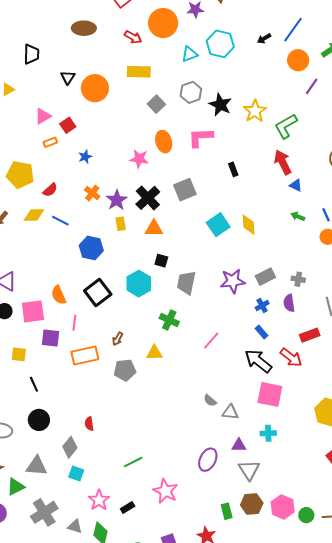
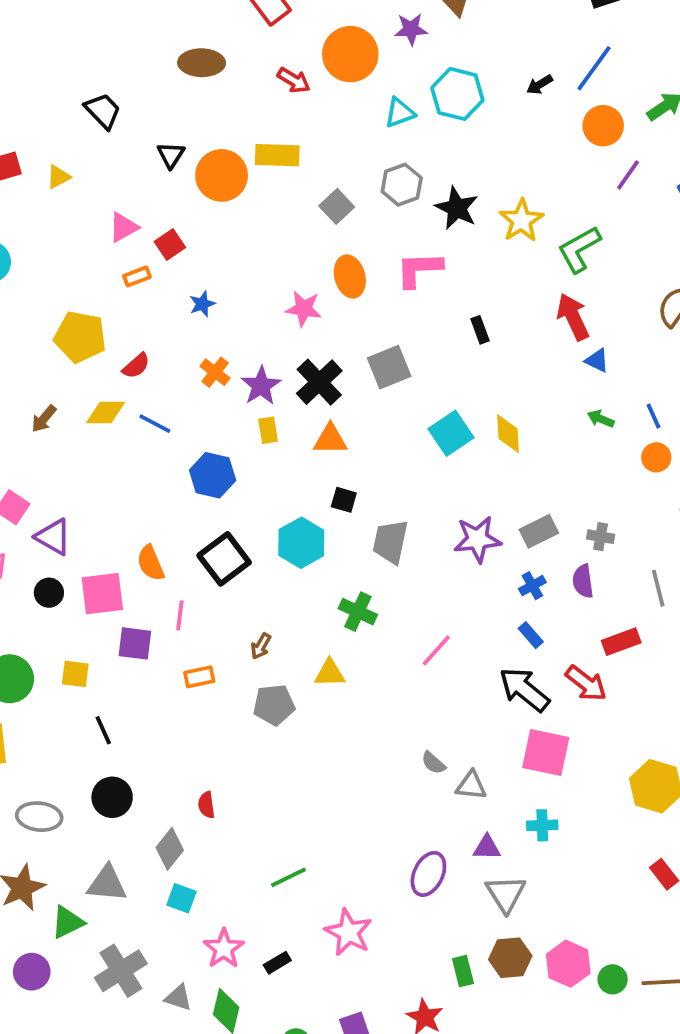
black trapezoid: (31, 54) -> (103, 111), turned -45
yellow rectangle: (139, 72) -> (277, 155), moved
orange rectangle: (85, 355) -> (199, 677), size x0.6

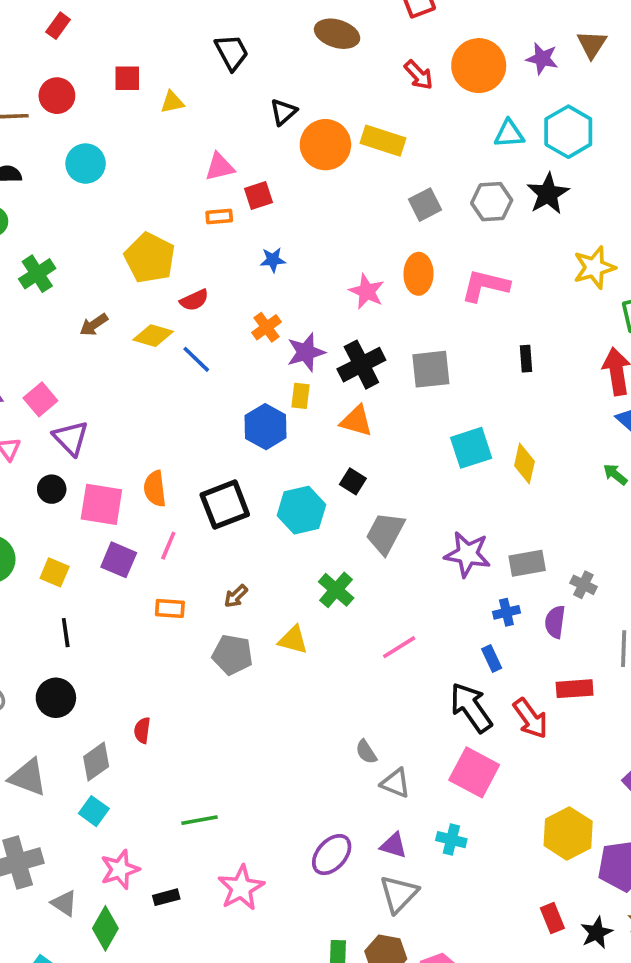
black star: (457, 208) -> (548, 194), moved
blue hexagon: (213, 475) -> (266, 427), moved

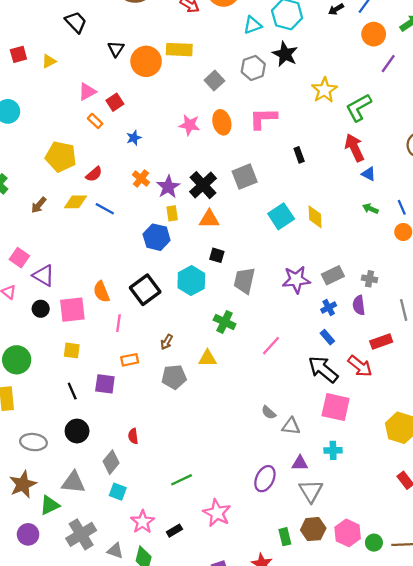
orange rectangle: (219, 217) -> (95, 121), turned 64
pink star: (367, 291) -> (189, 125), moved
purple square: (119, 560) -> (105, 384), moved
yellow square: (55, 572) -> (72, 350), moved

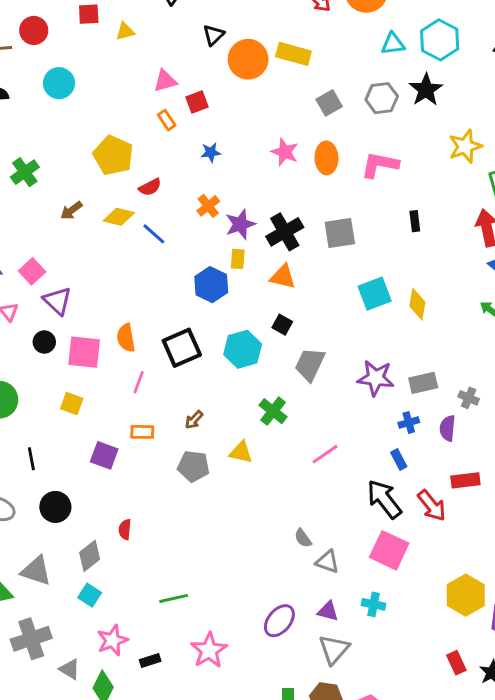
black line: (72, 391) -> (31, 459), moved

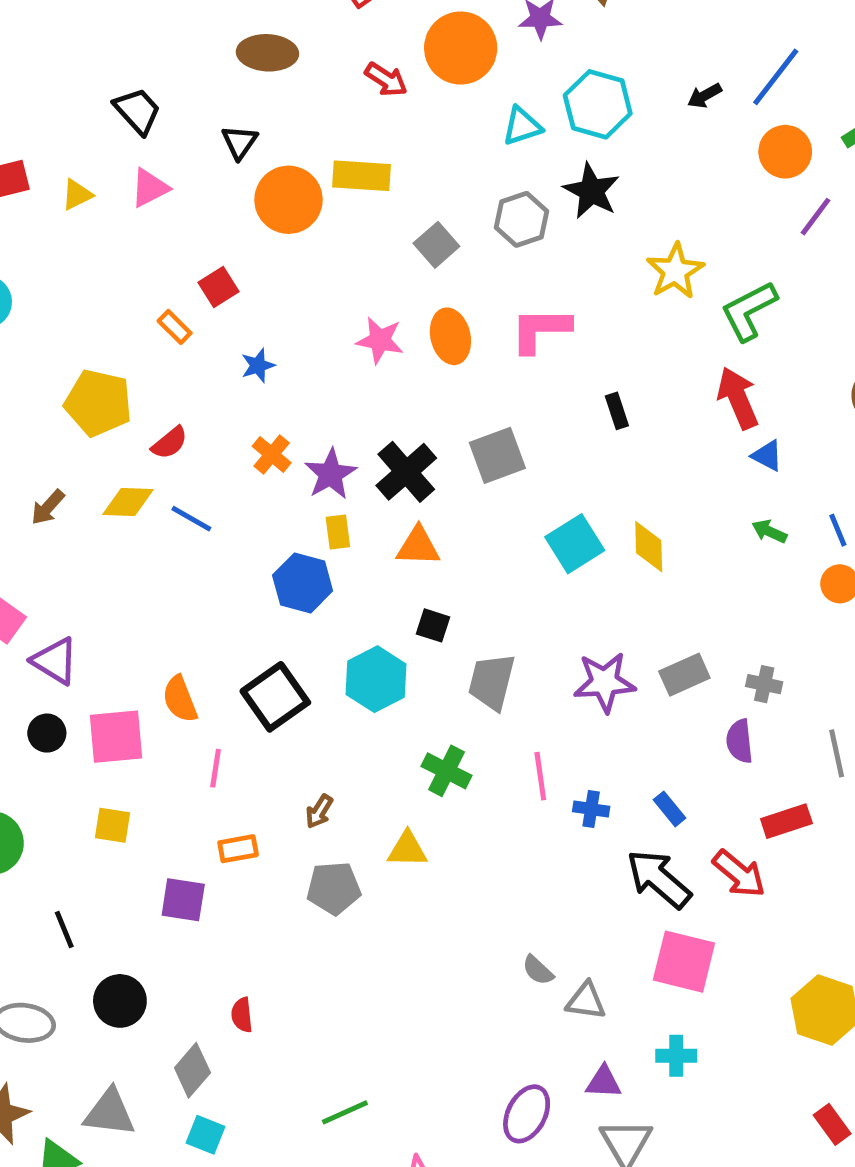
black triangle: (214, 35) -> (240, 142), moved
pink triangle: (165, 81) -> (150, 188), moved
blue cross: (409, 423) -> (591, 809), moved, turned 36
pink line: (325, 454) -> (540, 776), moved, turned -52

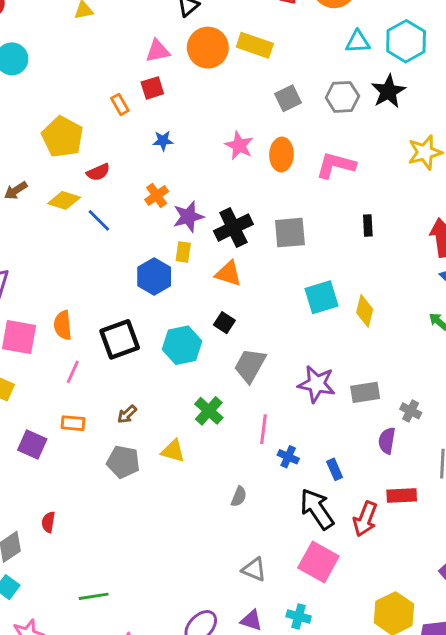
pink triangle: (150, 188) -> (158, 51), moved
red arrow: (739, 874) -> (365, 519), turned 56
gray semicircle: (538, 970) -> (239, 496), moved, turned -126

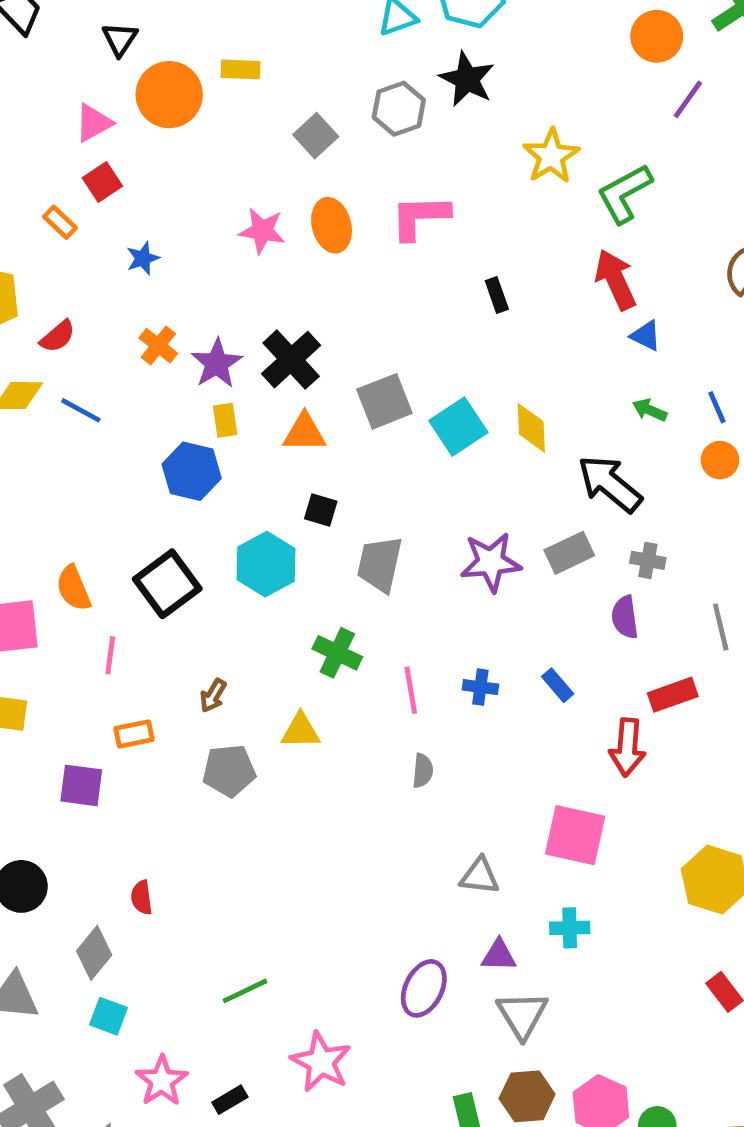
yellow rectangle: (255, 45) -> (240, 69), size x0.7
gray square: (290, 233) -> (384, 401), moved
pink line: (263, 429) -> (411, 690), moved
black arrow: (317, 509) -> (610, 484), moved

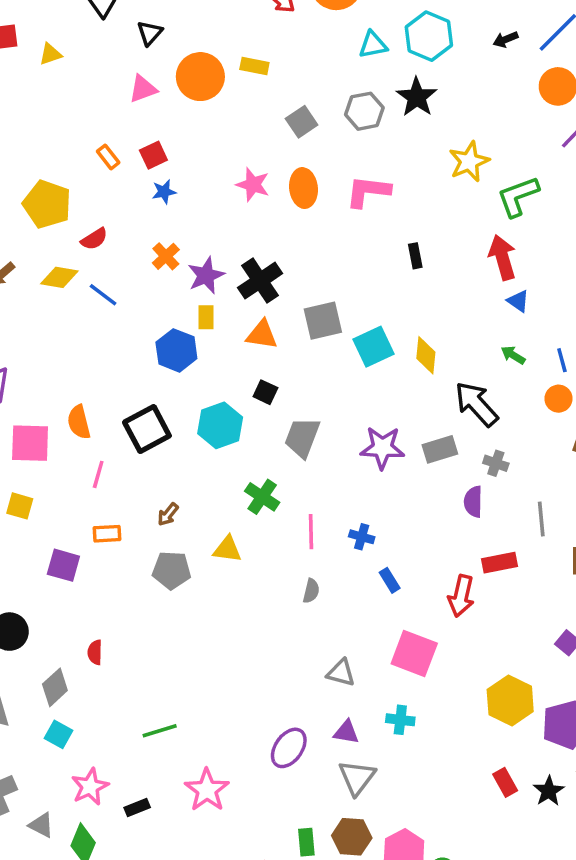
black triangle: (120, 39) -> (150, 33), moved
red square: (102, 182) -> (153, 155), moved
blue rectangle: (558, 685) -> (390, 580), moved

